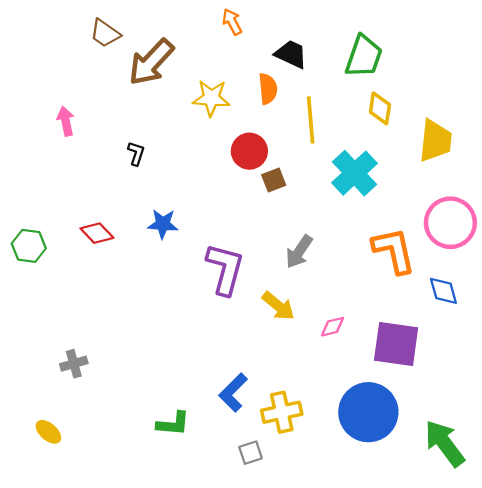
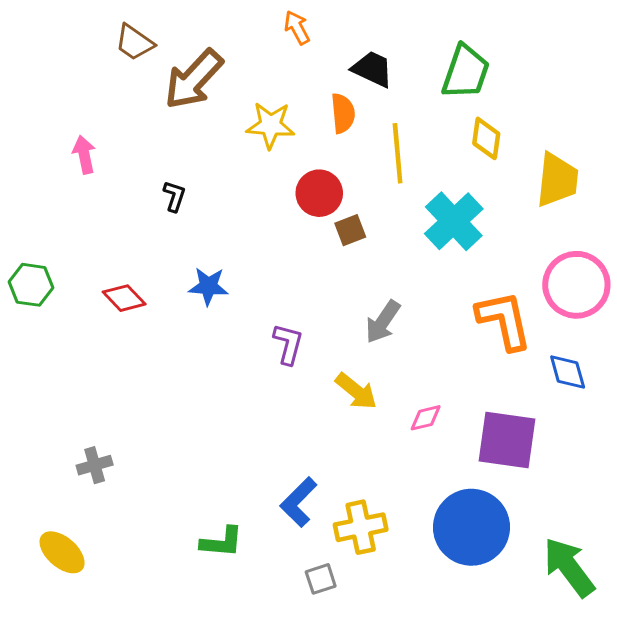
green hexagon: (29, 246) -> (31, 285), moved
purple L-shape: (225, 269) -> (288, 344), size x0.6
yellow ellipse: (48, 432) -> (62, 552), size x1.4

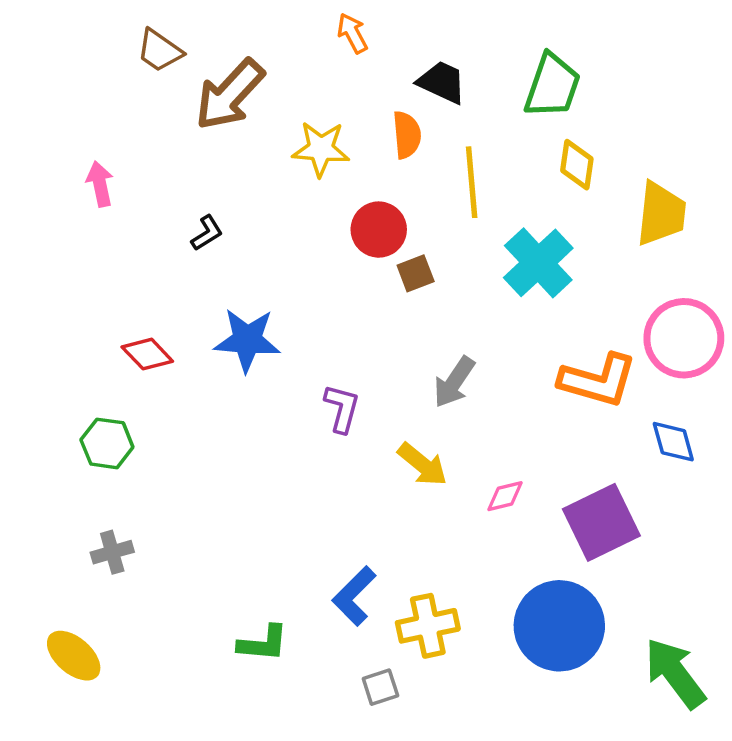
black L-shape: (174, 196) -> (207, 233), turned 40
green hexagon: (31, 285) -> (107, 443), moved
blue star: (208, 286) -> (247, 340), size x1.4
orange L-shape: (504, 320) -> (598, 380), turned 118
purple square: (507, 440) -> (601, 522), turned -34

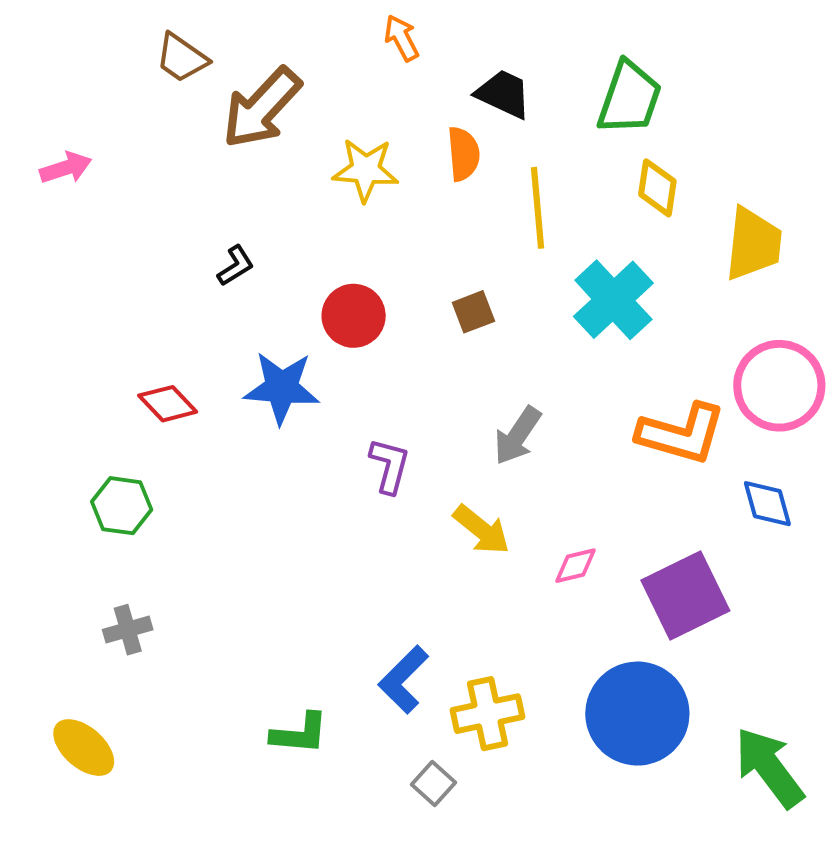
pink arrow: (100, 184) -> (66, 168), moved, turned 84
red circle: (379, 230) -> (354, 316), moved
gray square: (380, 687) -> (434, 784), turned -30

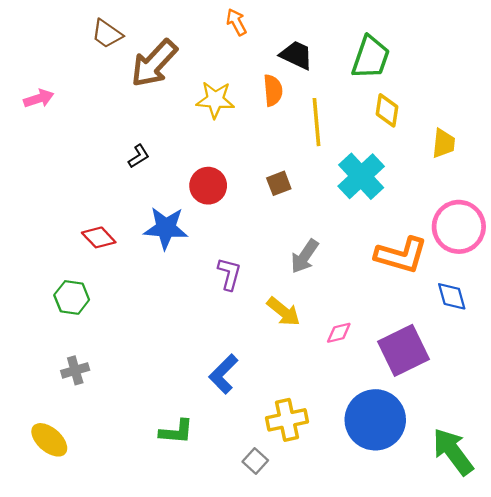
yellow trapezoid: (753, 244) -> (444, 143), size x0.7
blue L-shape: (404, 680) -> (223, 374), moved

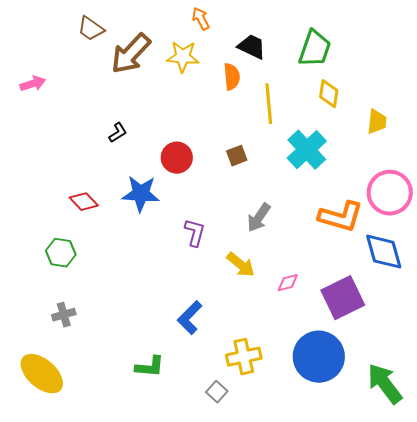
yellow star: (215, 100) -> (183, 57), moved
blue diamond: (452, 296) -> (384, 252), size x1.5
yellow ellipse: (49, 440) -> (42, 374), size x1.4

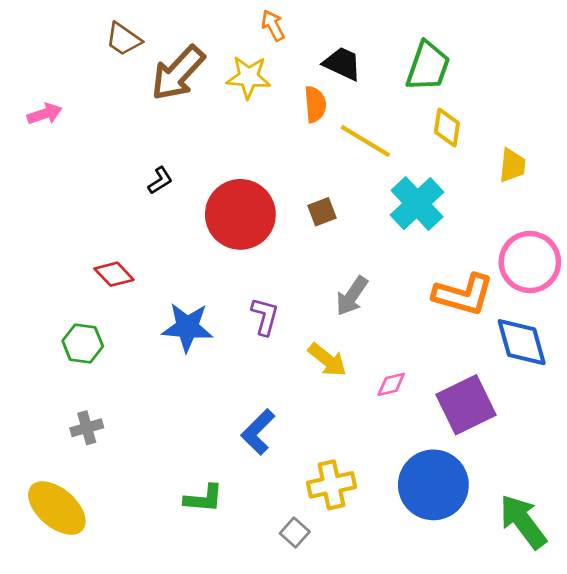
yellow line: (269, 104) -> (365, 141), turned -54
red circle: (177, 158) -> (240, 214), size x1.6
blue star: (141, 194) -> (187, 327), moved

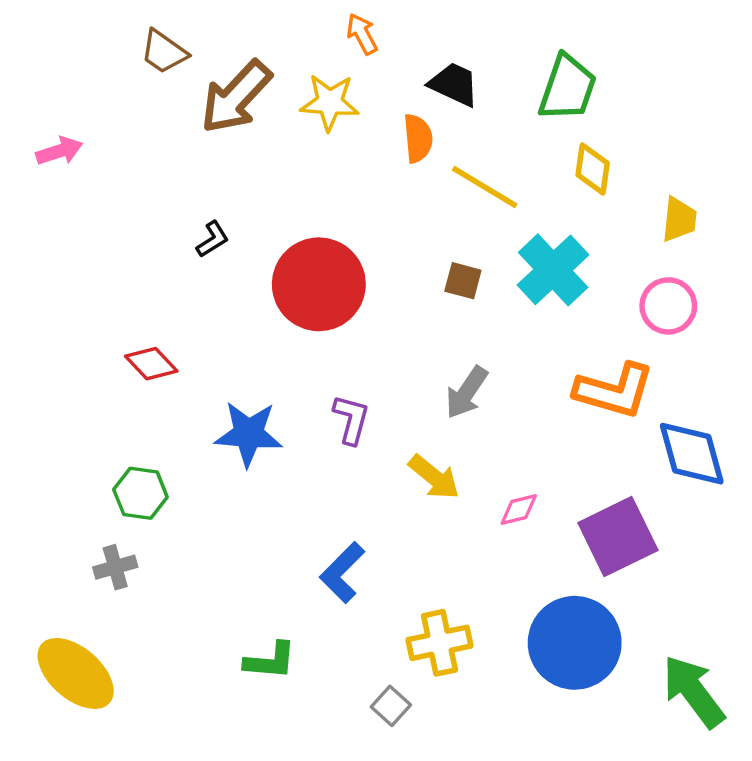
brown square: (322, 212) -> (463, 281), moved, turned 36
pink circle: (530, 262) -> (668, 306), moved, size x0.7
green hexagon: (83, 344) -> (140, 493), moved

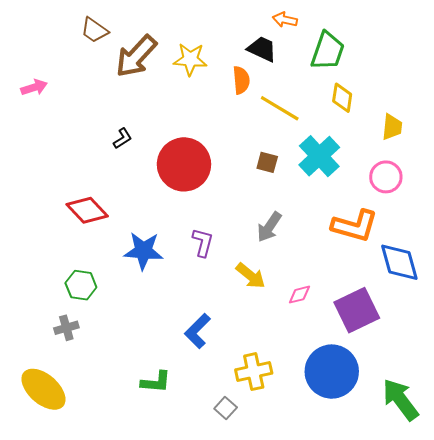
orange arrow: (362, 34) -> (285, 20), moved, turned -50
red diamond: (151, 364) -> (87, 210), size x1.4

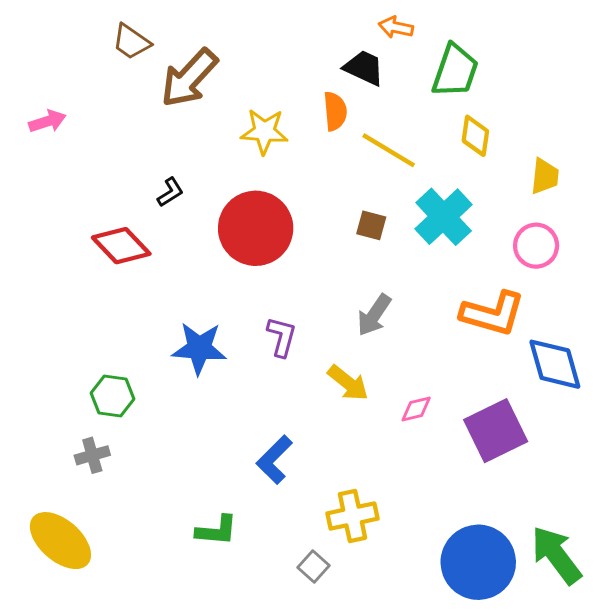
yellow star: (190, 59) -> (264, 131), moved
red diamond: (87, 210) -> (121, 246), moved
blue circle: (332, 372) -> (478, 562), moved

